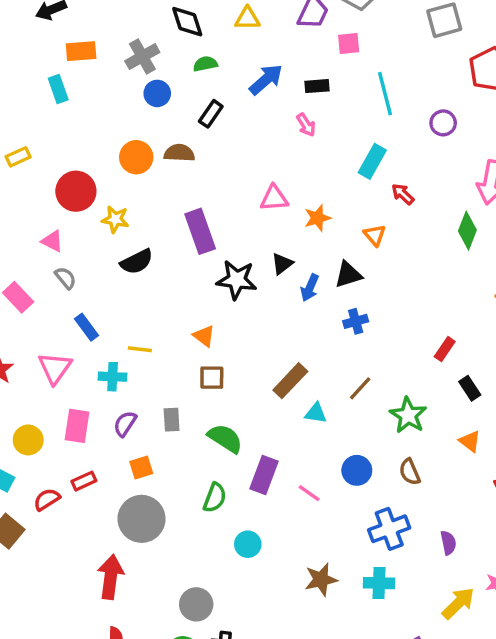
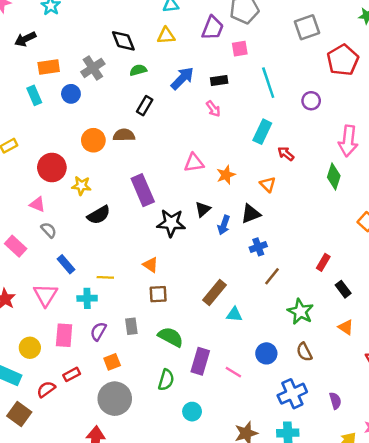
blue circle: (157, 93) -> (71, 94), moved
brown line: (360, 388) -> (272, 276), moved

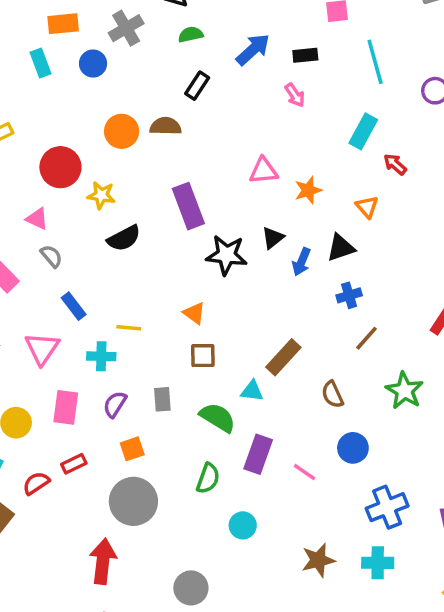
cyan triangle: (234, 314) -> (252, 391), moved
brown semicircle: (304, 352) -> (333, 394), moved

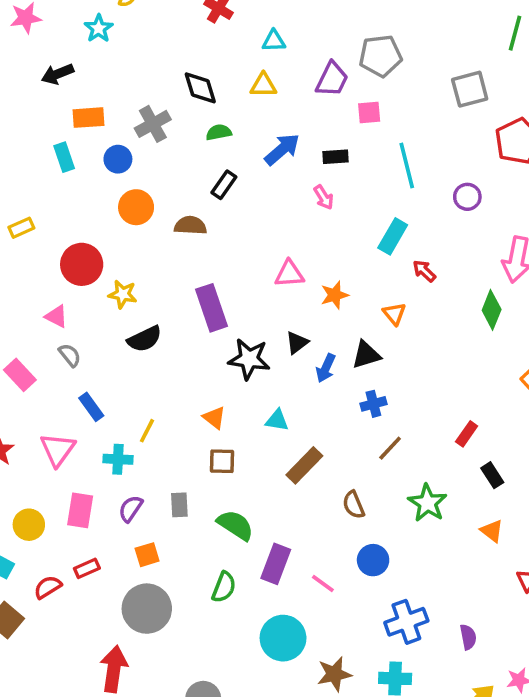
orange circle: (122, 131) -> (136, 207), moved
yellow line: (129, 328) -> (147, 431), turned -70
cyan triangle: (252, 391) -> (277, 420), moved
cyan circle: (243, 525) -> (283, 638), moved, size x1.6

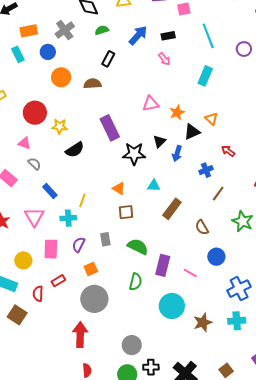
red arrow: (424, 271) -> (228, 151), moved
black triangle: (366, 355) -> (192, 132), moved
red semicircle: (48, 587) -> (38, 294), turned -49

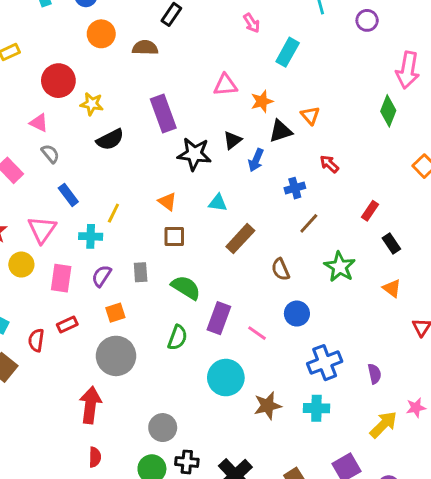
cyan rectangle: (205, 76) -> (288, 52), moved
yellow circle: (23, 260) -> (21, 265), moved

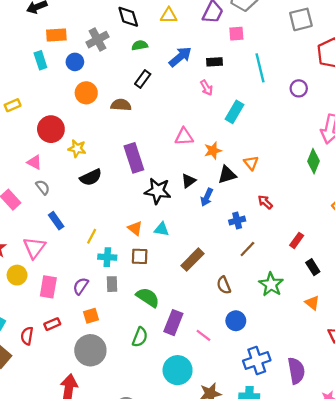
cyan triangle: (218, 203) -> (161, 229), moved
cyan cross: (91, 236) -> (107, 257), moved
purple semicircle: (374, 374) -> (296, 371), size x1.6

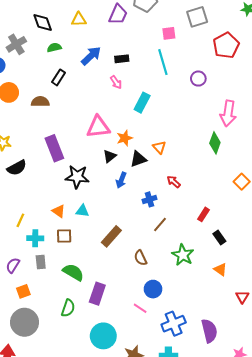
pink square: (236, 34) -> (169, 33), moved
pink triangle: (184, 137) -> (98, 127), size x1.4
black triangle: (189, 181) -> (110, 156), moved
pink line: (203, 335) -> (140, 308), moved

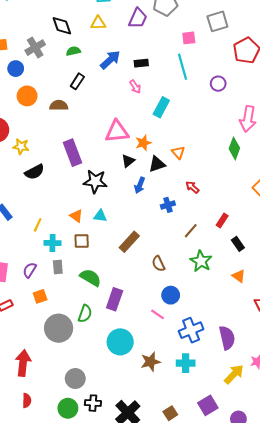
brown line: (160, 224) -> (191, 231), moved
gray circle: (25, 322) -> (59, 328), moved

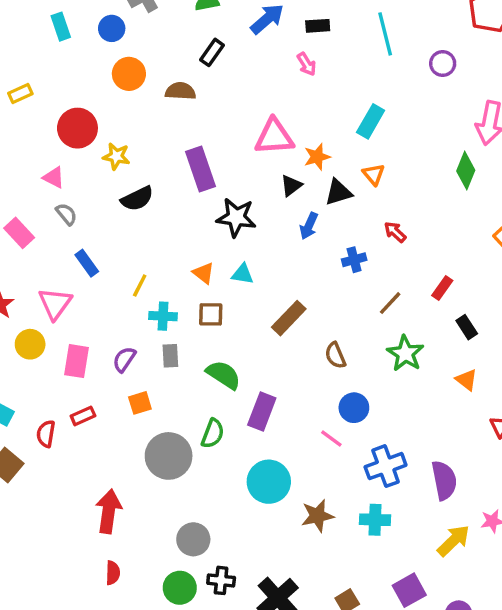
cyan rectangle: (161, 107) -> (371, 121), moved

